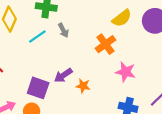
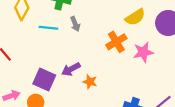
cyan line: (37, 37) -> (48, 28), turned 36
pink star: (126, 72) -> (143, 52), moved, turned -30

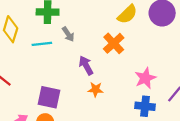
pink star: (143, 52) -> (145, 78), moved
purple arrow: (71, 69) -> (86, 65), moved, turned 102

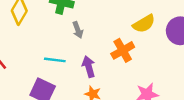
cyan line: (42, 44) -> (55, 60), moved

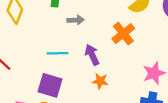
gray arrow: (78, 30) -> (76, 20), turned -63

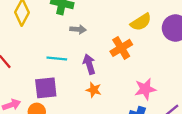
purple square: (50, 85) -> (46, 88), turned -30

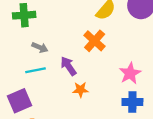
gray arrow: (78, 29) -> (40, 47), moved, turned 35
purple square: (46, 88) -> (20, 101), moved

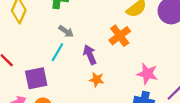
cyan line: (35, 70) -> (57, 52), turned -60
pink star: (130, 73) -> (147, 74), turned 30

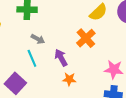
cyan line: (57, 52) -> (32, 58), turned -48
purple square: (36, 78) -> (15, 83), turned -30

